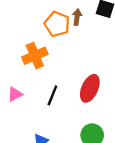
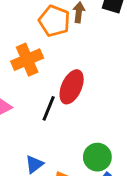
red ellipse: (90, 88) -> (72, 87), moved

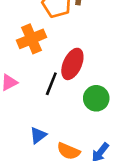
green circle: (97, 157) -> (96, 98), moved

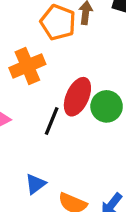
green circle: (96, 98) -> (107, 106), moved

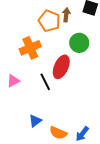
green circle: (107, 106) -> (79, 43), moved
black line: (52, 121) -> (45, 82), turned -48

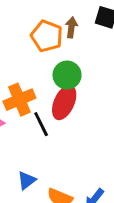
green circle: (79, 43) -> (67, 75), moved
orange cross: (30, 48) -> (19, 100), moved

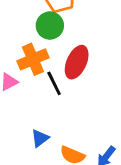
green circle: (67, 75) -> (50, 26), moved

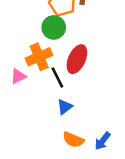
blue triangle: (40, 138) -> (65, 107), moved

